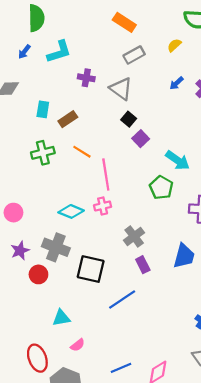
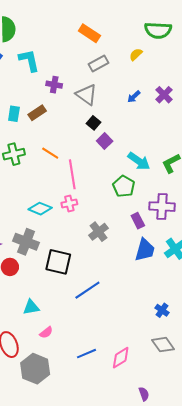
cyan L-shape: (59, 52) -> (29, 60), turned -85
blue arrow: (176, 83) -> (134, 97), moved
brown rectangle: (68, 119) -> (37, 113), moved
purple rectangle: (143, 265) -> (138, 221), moved

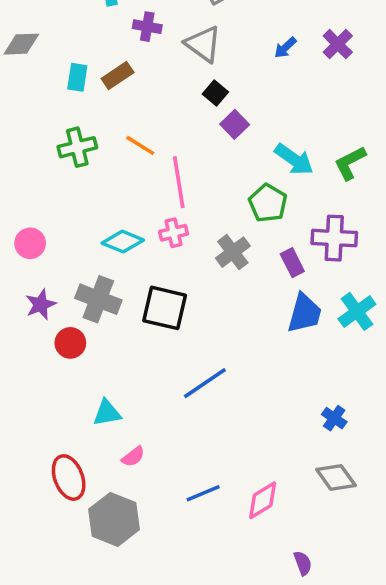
gray cross: (99, 232) -> (233, 252), moved
black square: (58, 262) -> (165, 308), moved

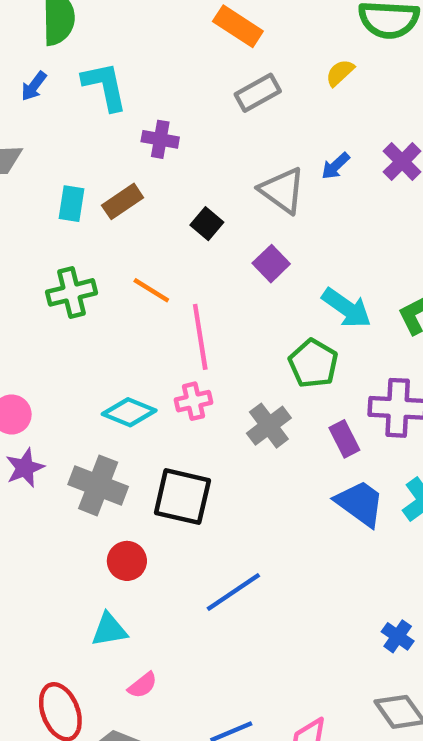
gray triangle: (203, 44) -> (282, 190), moved
black square: (215, 93) -> (207, 224), moved
purple star: (41, 304) -> (25, 468), moved
blue trapezoid: (305, 313) -> (360, 503), turned -69
red circle: (70, 343) -> (127, 561), moved

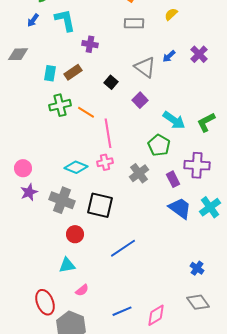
gray rectangle: (258, 93) -> (134, 23), turned 30
green cross: (71, 292) -> (60, 105), moved

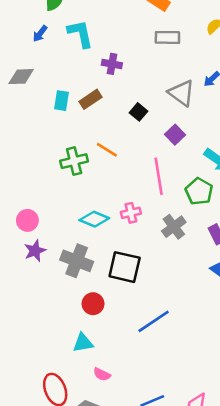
green cross: (60, 105) -> (74, 161), moved
pink line: (108, 133) -> (159, 176), moved
pink semicircle: (82, 290) -> (102, 374), turned 64

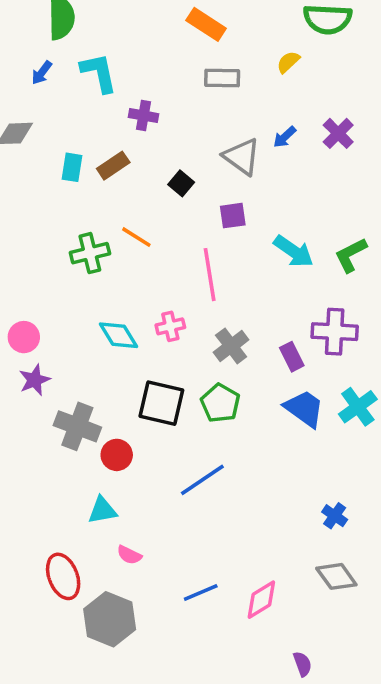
purple square: (175, 135) -> (233, 216), turned 36
green pentagon: (199, 191) -> (220, 403), moved
cyan diamond: (94, 219) -> (118, 335), turned 36
gray cross: (77, 261) -> (77, 426), moved

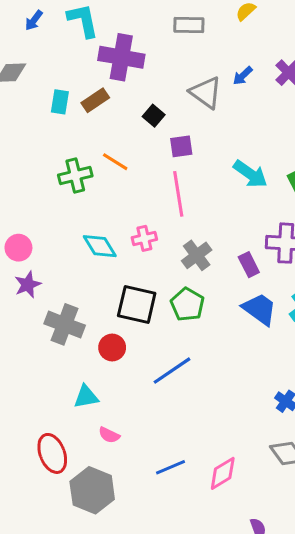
purple cross: (144, 116) -> (121, 57), size x1.8
purple square: (233, 216) -> (181, 146), moved
red circle: (117, 455) -> (112, 347), moved

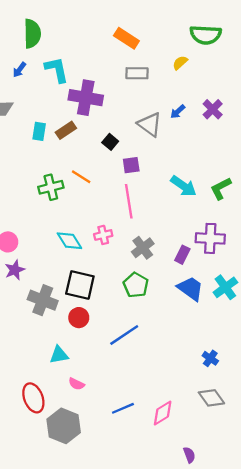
purple rectangle: (249, 265) -> (182, 255), turned 54
black square: (137, 304) -> (80, 285), moved

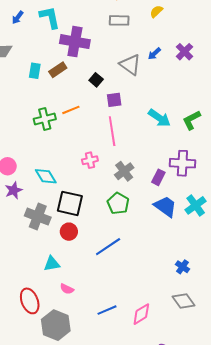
orange line: (81, 177) -> (71, 110), turned -54
cyan diamond: (69, 241) -> (46, 176), moved

